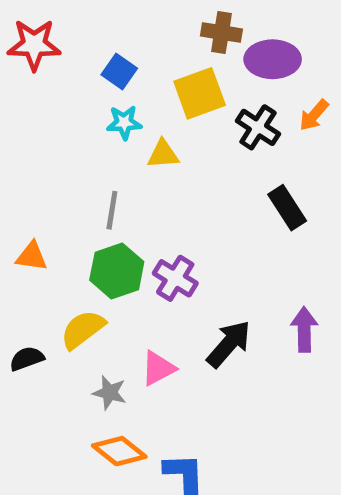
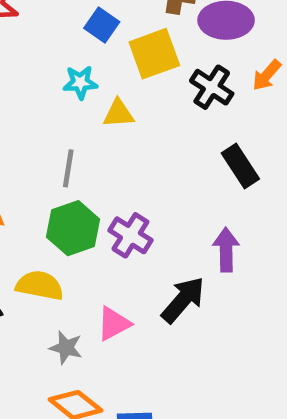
blue square: (119, 71) -> (102, 25), moved
yellow semicircle: (83, 329) -> (40, 285), turned 48
purple arrow: (304, 329) -> (226, 250), moved

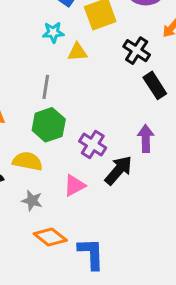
black cross: (212, 87) -> (137, 51), moved
purple cross: (130, 235) -> (93, 145), moved
gray star: (66, 348) -> (32, 201), moved

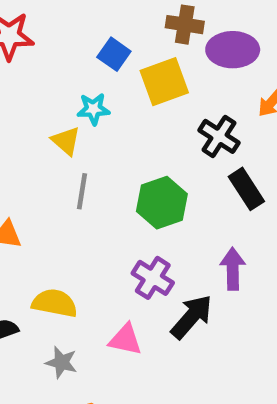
yellow triangle: (77, 52) -> (66, 141), moved, turned 45
green hexagon: (49, 125) -> (162, 203), moved
pink triangle: (74, 185) -> (125, 340), turned 40

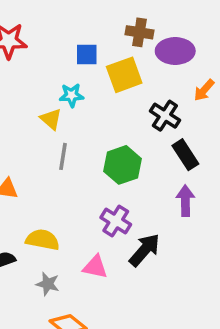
blue square: (114, 54) -> (87, 54), turned -35
purple arrow: (233, 269) -> (185, 201), moved

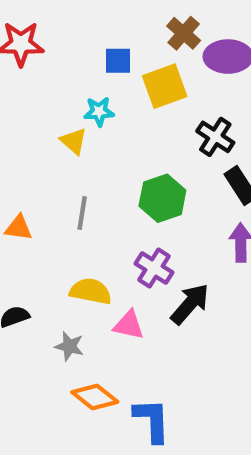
brown cross: (139, 32) -> (184, 33), turned 32
gray line: (63, 156) -> (82, 213), moved
yellow semicircle: (43, 240) -> (91, 291), moved

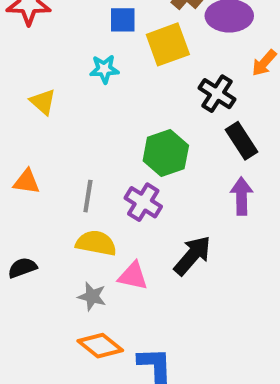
yellow triangle: (74, 141) -> (43, 102), moved
gray line: (82, 213) -> (88, 196), moved
purple cross: (154, 268) -> (143, 202), moved
gray star: (69, 346) -> (92, 296), moved

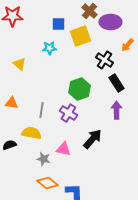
yellow semicircle: (96, 243) -> (31, 133), moved

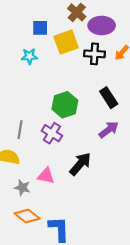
black cross: (104, 60) -> (94, 54), moved, turned -30
purple arrow: (116, 110) -> (109, 130), turned 54

